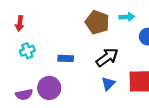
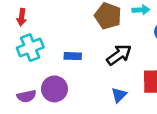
cyan cross: (27, 51) -> (30, 48), size x1.5
blue triangle: (108, 84) -> (119, 95), moved

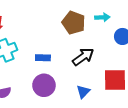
purple circle: (54, 89) -> (44, 85), moved

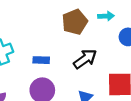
brown pentagon: (74, 23) -> (75, 22), turned 30

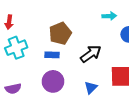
brown pentagon: (75, 22) -> (60, 33), moved

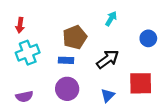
cyan arrow: (109, 16) -> (111, 19), moved, turned -56

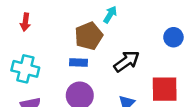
cyan arrow: (111, 19) -> (110, 14), moved
cyan cross: (28, 53) -> (25, 69), moved, turned 35

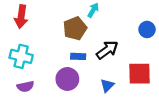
red arrow: (25, 22) -> (21, 17), size x1.5
blue rectangle: (79, 63) -> (78, 56), moved

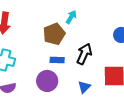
black arrow: (107, 50) -> (84, 54), turned -30

